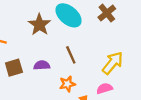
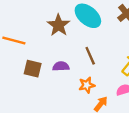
brown square: (14, 68) -> (33, 69), turned 30

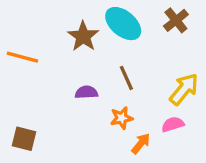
brown square: (33, 69) -> (24, 139), moved

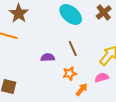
brown star: (83, 36) -> (19, 13), moved

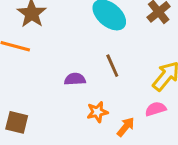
orange star: (70, 73) -> (97, 112), moved

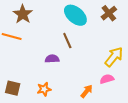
brown line: (112, 66) -> (67, 41), moved
orange star: (97, 112) -> (44, 89), moved

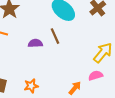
purple semicircle: (52, 59) -> (35, 43), moved

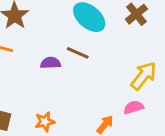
brown line: (55, 36) -> (78, 53), turned -42

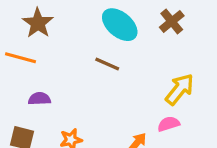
purple semicircle: (51, 63) -> (39, 99), moved

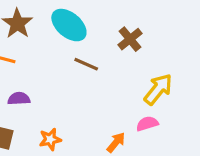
brown cross: (172, 21) -> (130, 39), moved
cyan ellipse: (120, 25) -> (69, 25), moved

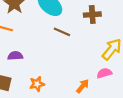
brown cross: (130, 39) -> (92, 15), turned 35

